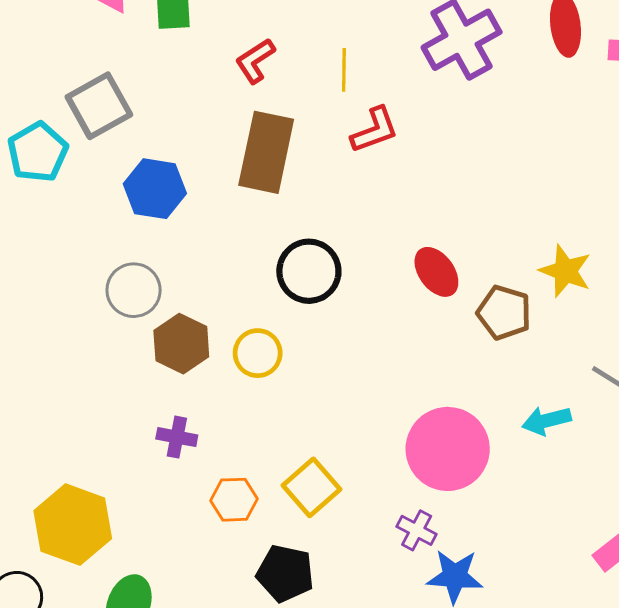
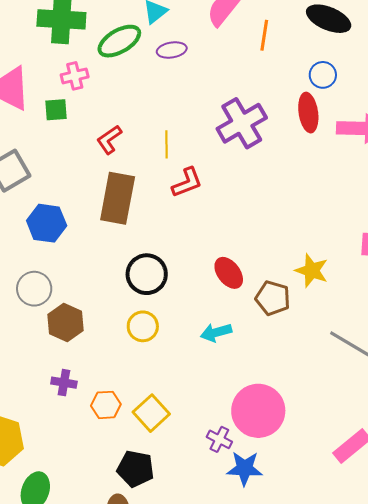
yellow circle: (258, 353) -> (143, 326), moved
cyan arrow: (547, 421) -> (216, 332), moved
pink circle: (448, 449) -> (258, 411), moved
orange hexagon: (234, 500) -> (106, 405), moved

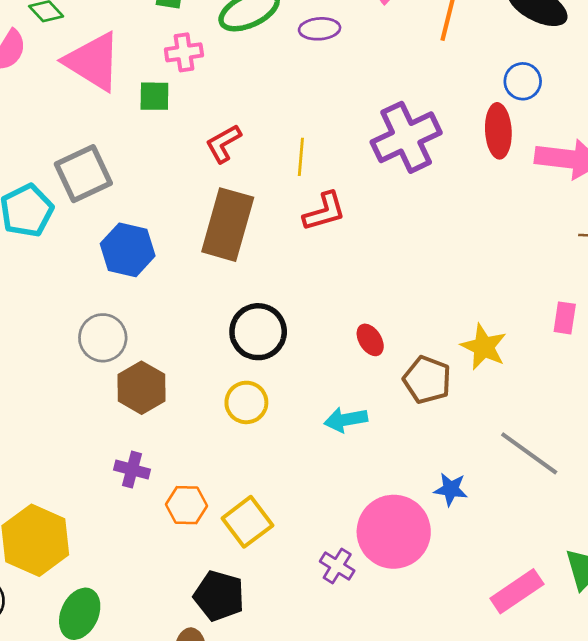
red ellipse: (229, 273) -> (370, 340), size x0.7
blue star: (245, 468) -> (451, 489), moved, size x0.7

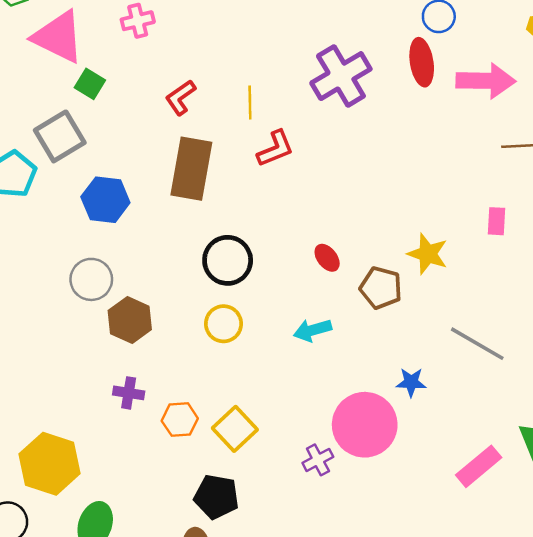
green square: (154, 96) -> (90, 84), moved, turned 36
purple cross: (337, 566) -> (318, 460), turned 36

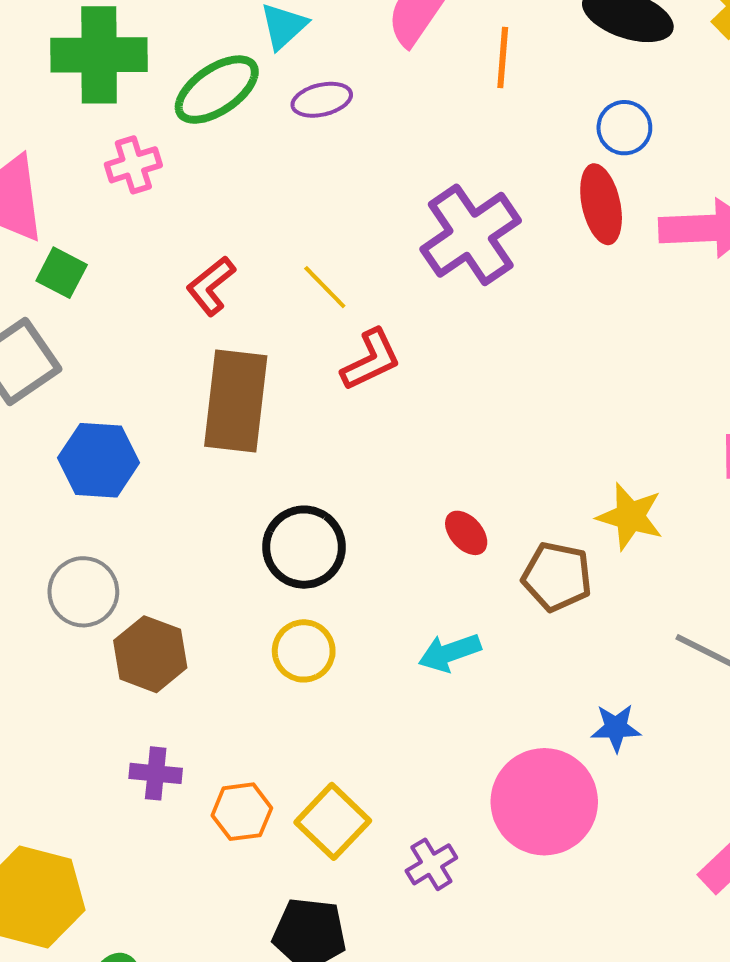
yellow line: (250, 102) -> (325, 287), turned -40
purple cross: (318, 460) -> (431, 864), moved

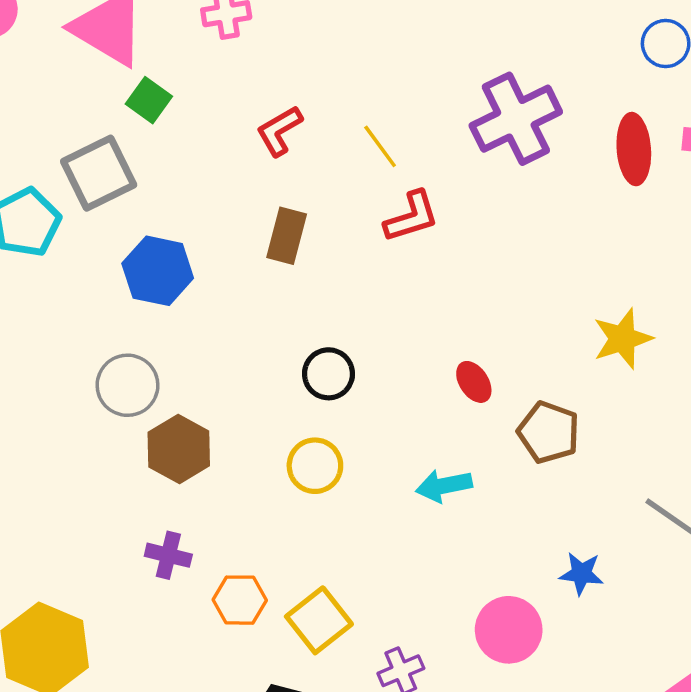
red ellipse: (601, 204) -> (634, 149), moved
brown rectangle: (236, 401) -> (287, 236), size x0.6
yellow star: (630, 516) -> (623, 339), moved, turned 30
black circle: (304, 547) -> (328, 374), size x0.7
pink circle: (544, 802) -> (509, 630), size x0.7

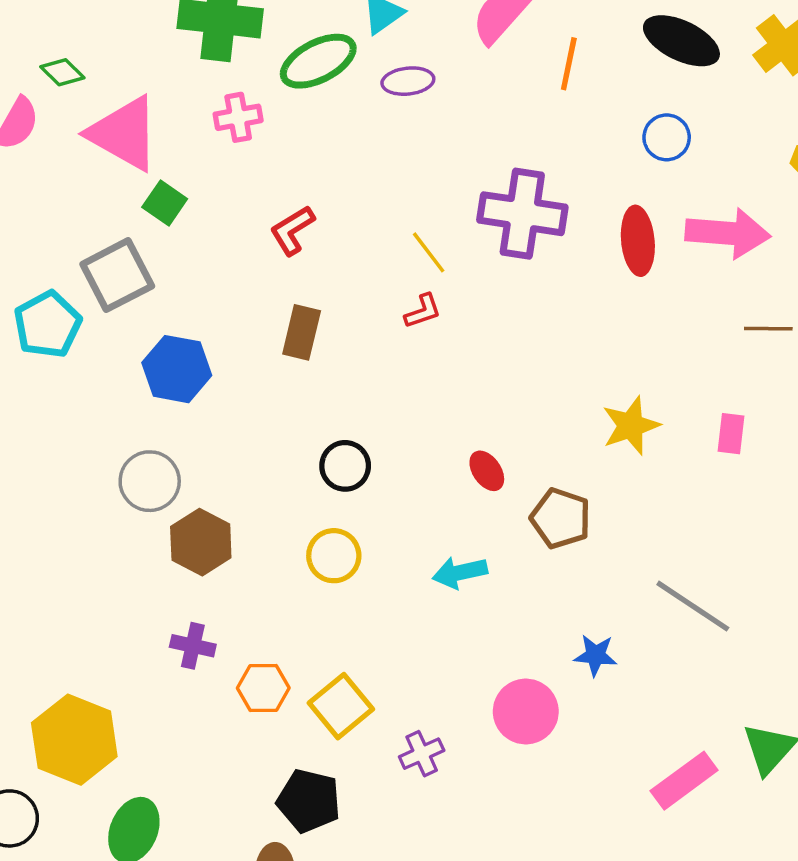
purple cross: (516, 119) -> (522, 214), turned 36
yellow line: (380, 146) -> (429, 252), moved
red L-shape: (412, 217) -> (423, 311), size x0.7

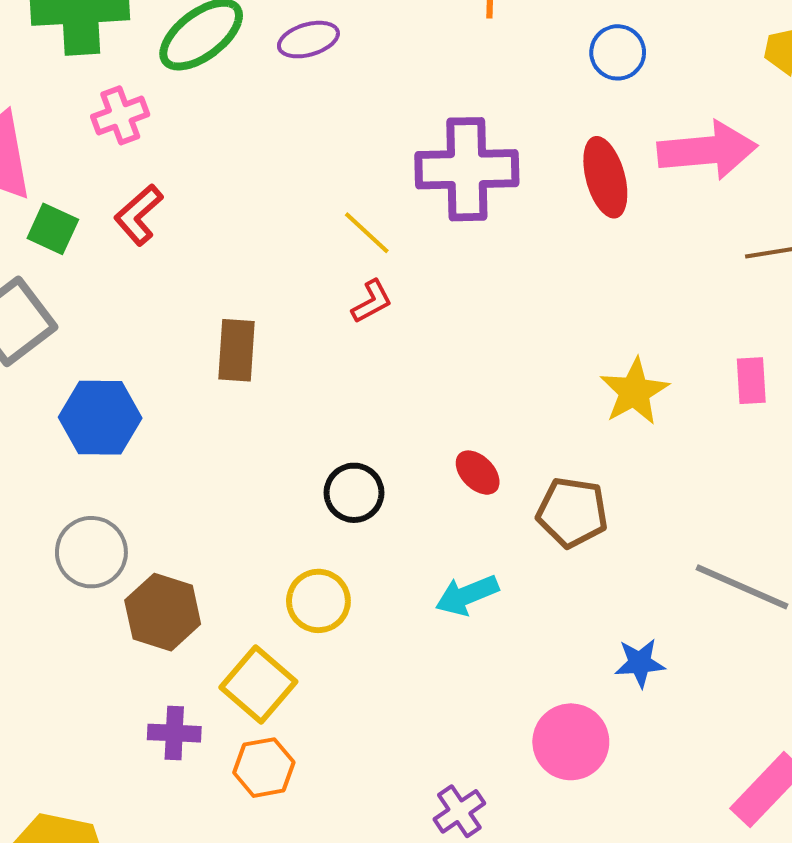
red L-shape: (292, 230) -> (139, 215), moved
black circle: (345, 466) -> (354, 493), moved
yellow square: (341, 706) -> (258, 684), moved

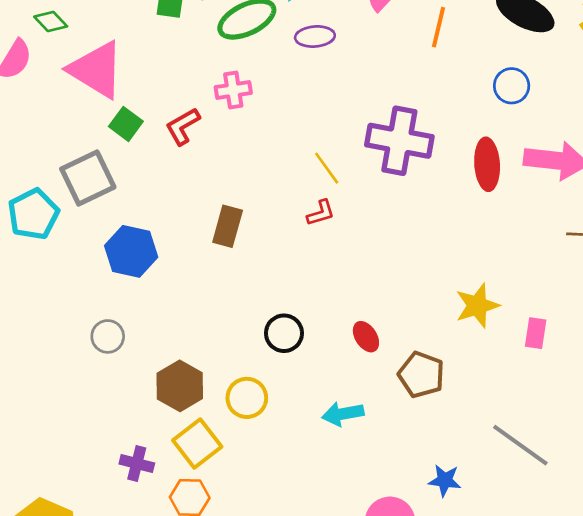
pink cross: (120, 115) -> (233, 90), moved
pink rectangle: (751, 381) -> (536, 333), moved
gray circle: (91, 552) -> (108, 336), size x0.7
brown hexagon: (163, 612) -> (180, 386), moved

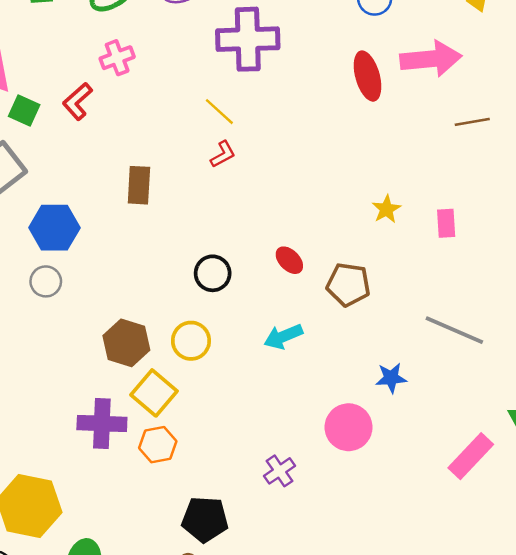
purple cross: (399, 141) -> (248, 39), moved
yellow star: (477, 306) -> (386, 209), size x0.7
gray circle: (108, 336) -> (46, 281), moved
purple cross: (137, 463) -> (102, 424), size x1.5

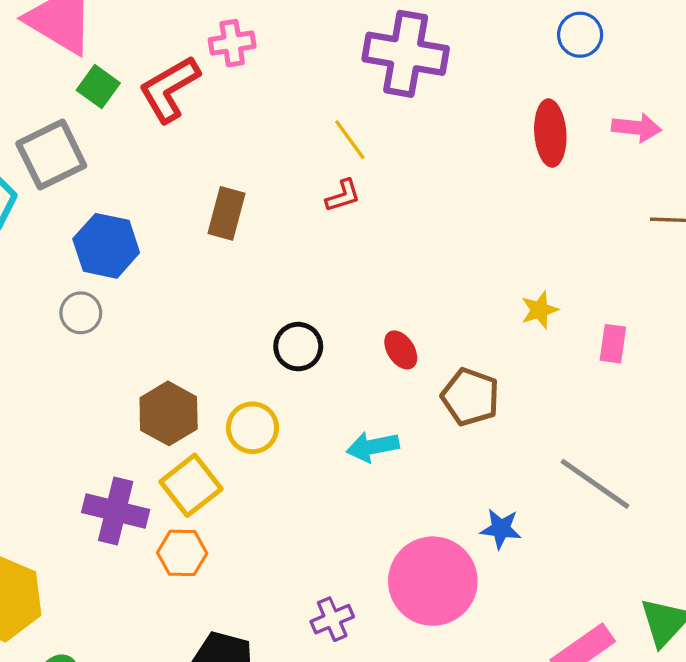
pink arrow: (431, 59) -> (637, 128), size x0.6
red L-shape: (77, 101) -> (169, 89), size x1.4
pink circle: (349, 427) -> (433, 581), size x1.4

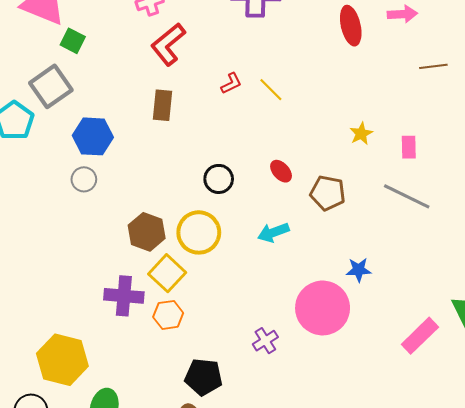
red L-shape: (169, 89) -> (168, 44), moved
yellow line: (350, 140) -> (271, 90), moved
yellow circle: (252, 428) -> (199, 232), size x1.4
gray line: (595, 484) -> (407, 196), moved

